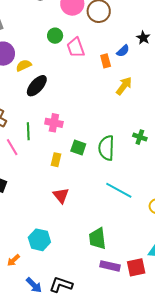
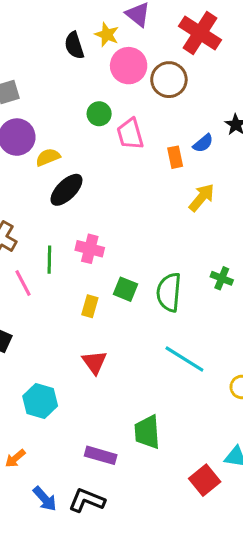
cyan hexagon: (39, 240) -> (40, 401), moved
purple rectangle: (110, 266) -> (101, 455), moved
red square: (136, 267) -> (205, 480), turned -30

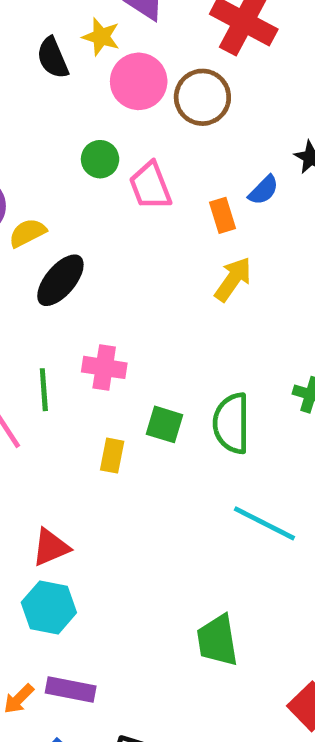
yellow arrow: (202, 198) -> (233, 279), moved
red triangle: (94, 362) -> (51, 547), moved, turned 48
purple rectangle: (101, 455) -> (71, 689), moved

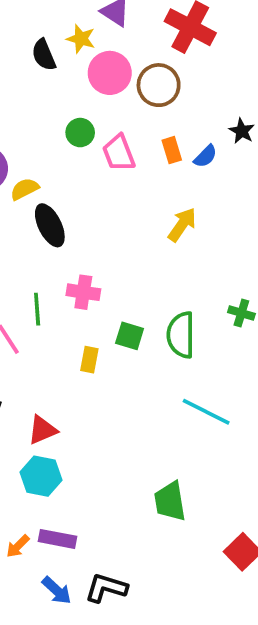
orange rectangle: (223, 215) -> (172, 150), moved
black ellipse: (60, 280) -> (50, 225), turned -66

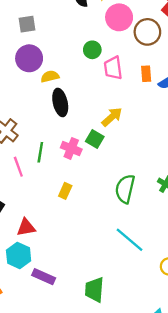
yellow arrow: (182, 225) -> (112, 117), moved
green square: (130, 336) -> (95, 139), moved
purple rectangle: (58, 539) -> (44, 277), moved

